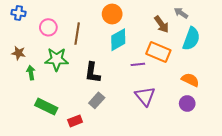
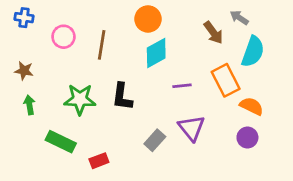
orange rectangle: (158, 52) -> (226, 80), moved, turned 40
green star: (57, 59) -> (80, 99), moved
green arrow: (31, 73) -> (29, 105), moved
gray rectangle: (97, 100) -> (155, 140), moved

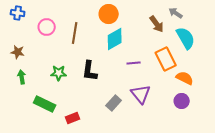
cyan semicircle: (253, 52) -> (186, 38), turned -50
green star: (80, 99) -> (59, 73), size x0.7

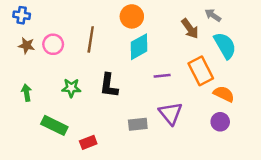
pink circle: (47, 27) -> (53, 44), moved
brown star: (18, 52) -> (26, 45), moved
gray rectangle: (114, 103) -> (138, 124), turned 42

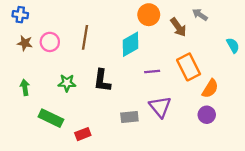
orange circle: (132, 16) -> (149, 15), moved
cyan semicircle: (225, 45) -> (233, 45), moved, size x0.6
orange semicircle: (224, 94) -> (210, 89), turned 96

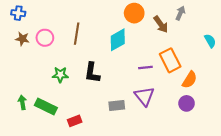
gray arrow: (200, 15) -> (180, 13), turned 80
purple line: (152, 72) -> (145, 67), moved
green arrow: (25, 87) -> (22, 102), moved

